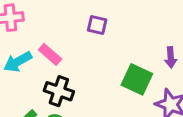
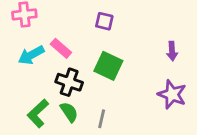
green square: (137, 79) -> (108, 66), moved

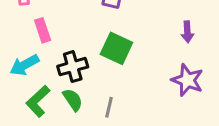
pink rectangle: (61, 48) -> (43, 30), moved, turned 30
cyan arrow: (31, 55) -> (24, 65), moved
black cross: (69, 82) -> (73, 67), turned -35

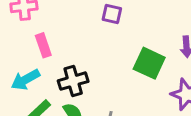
green square: (116, 48) -> (149, 63), moved

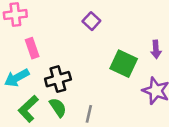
purple square: (112, 14) -> (91, 21), turned 30

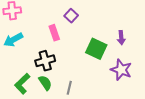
pink rectangle: (32, 48) -> (54, 33), moved
cyan arrow: (17, 78) -> (13, 40), moved

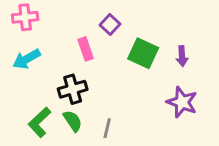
green square: (96, 49) -> (143, 53), moved

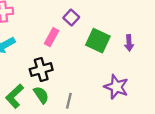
pink rectangle: (86, 49) -> (52, 37), turned 48
purple star: (182, 102) -> (116, 87), moved

